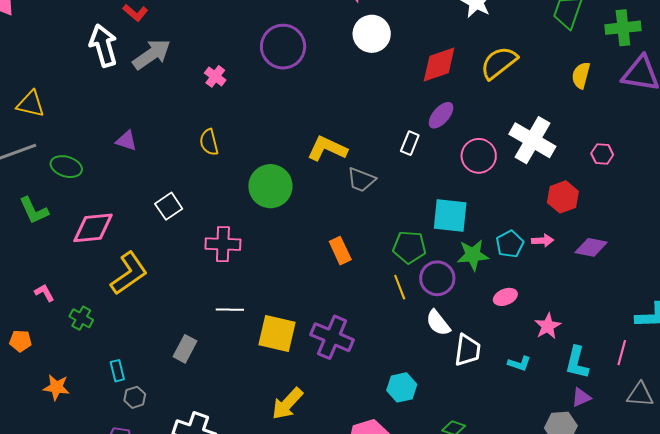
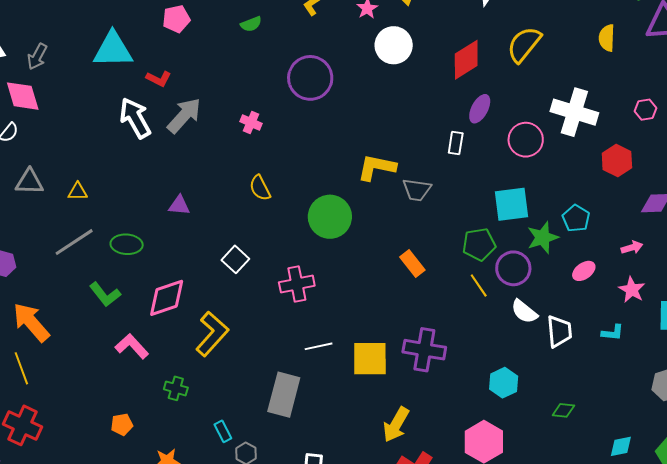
yellow triangle: (31, 104) -> (78, 192), size x0.7
pink arrow: (543, 241) -> (632, 247), moved
pink L-shape: (44, 293) -> (132, 346), moved, size x1.6
gray rectangle: (185, 349) -> (284, 395), size x1.6

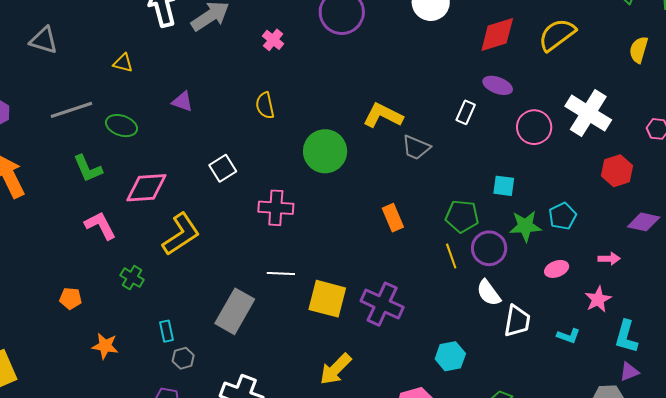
purple ellipse: (480, 109) -> (498, 85), turned 68
yellow triangle: (78, 192) -> (123, 63), moved
cyan square: (511, 204) -> (504, 186), size x0.6

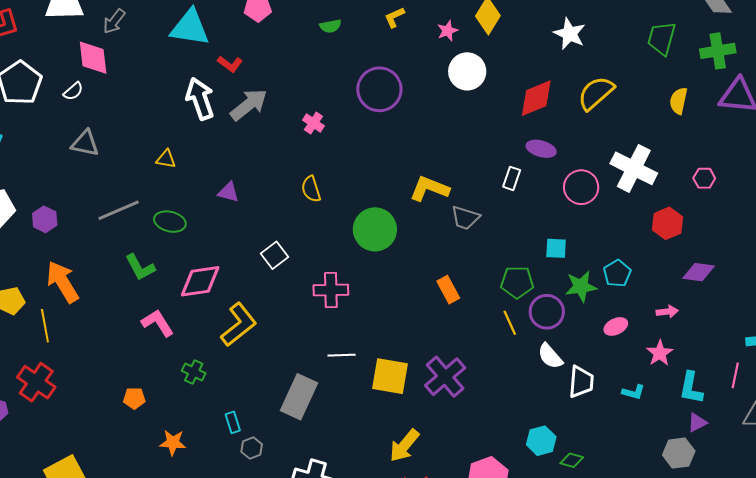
purple cross: (382, 304) -> (445, 377), turned 30
cyan hexagon: (450, 356) -> (541, 441), moved

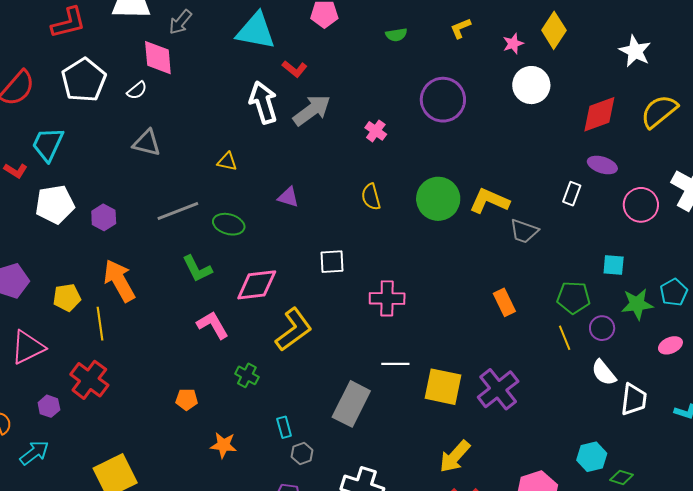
green circle: (375, 229) -> (438, 199), moved
white square: (274, 255) -> (332, 262), turned 32
purple circle: (547, 312) -> (602, 328), size x0.7

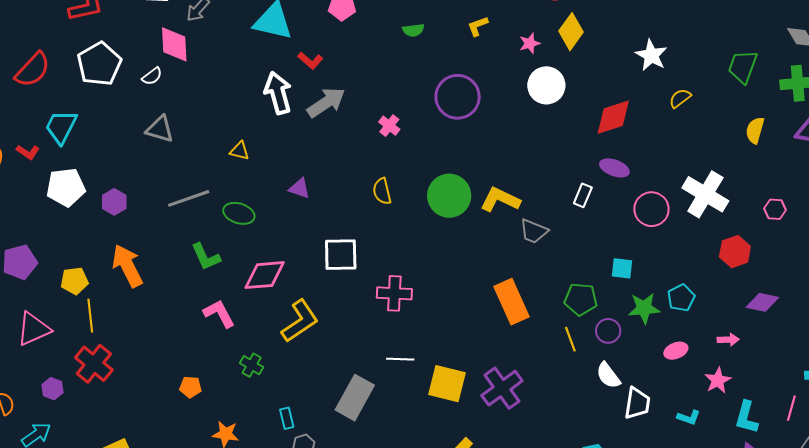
yellow semicircle: (659, 111) -> (680, 98), moved, size x0.6
white square: (332, 262) -> (341, 255), size x1.4
orange rectangle: (504, 302) -> (512, 302), size x1.6
yellow line: (100, 324) -> (90, 316), moved

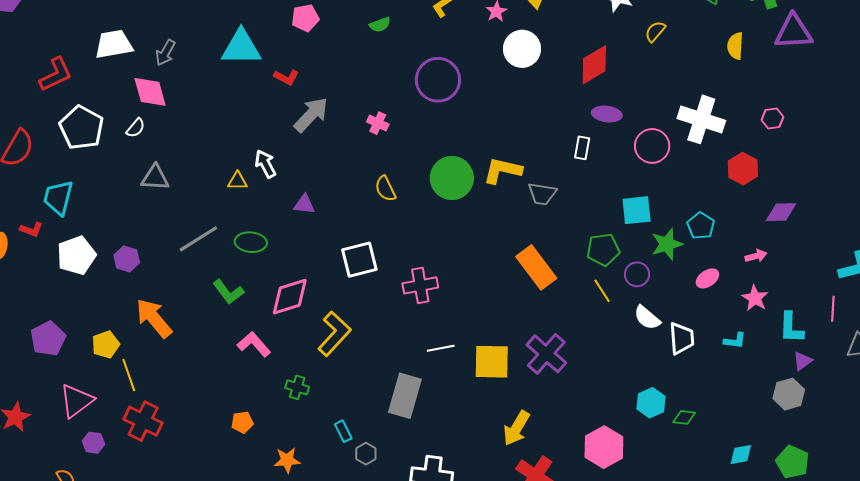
white arrow: (278, 93) -> (265, 164), moved, size x0.7
cyan square: (622, 268) -> (637, 210), size x1.4
purple hexagon: (53, 389) -> (93, 443), moved

